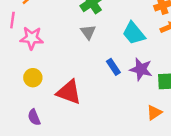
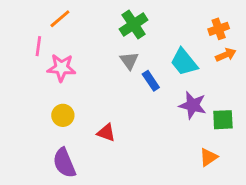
blue rectangle: (113, 67) -> (151, 81), moved
red triangle: (69, 92) -> (106, 133), size x0.6
purple semicircle: (34, 117) -> (64, 163), size x1.5

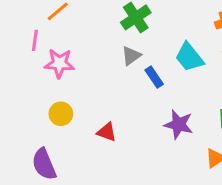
gray triangle: (129, 61) -> (131, 56), turned 30
purple star: (193, 105) -> (179, 124), moved
purple semicircle: (64, 163) -> (44, 164), moved

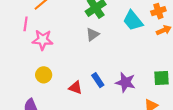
cyan trapezoid: (189, 57) -> (133, 21), moved
blue rectangle: (154, 77) -> (98, 80), moved

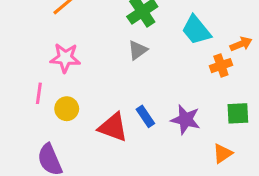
orange cross: (158, 11) -> (221, 66), moved
pink line: (26, 24) -> (39, 93), moved
red triangle: (76, 88) -> (113, 127), size x1.5

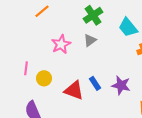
pink star: (65, 58) -> (61, 44), moved, turned -30

